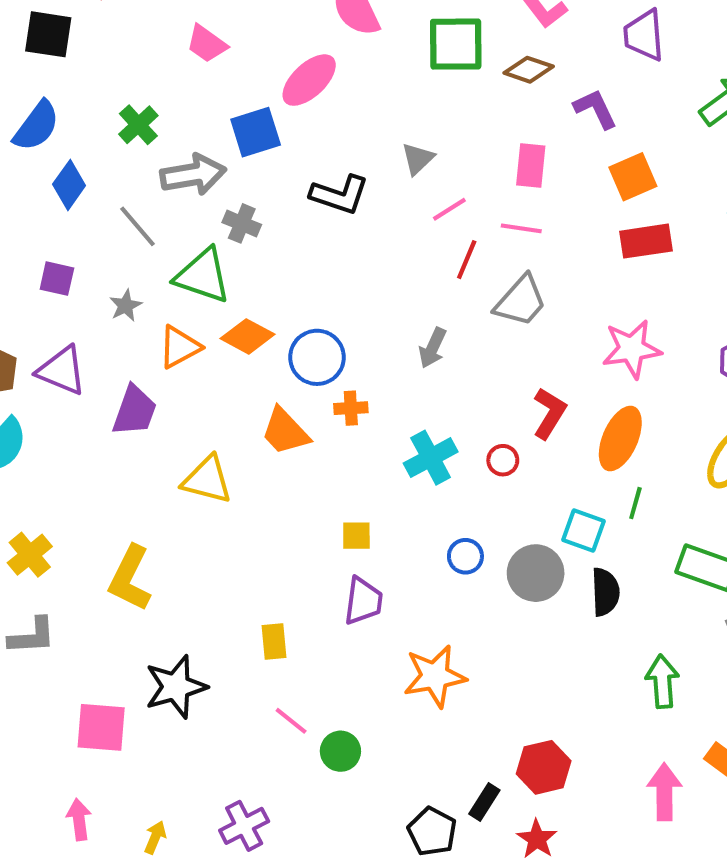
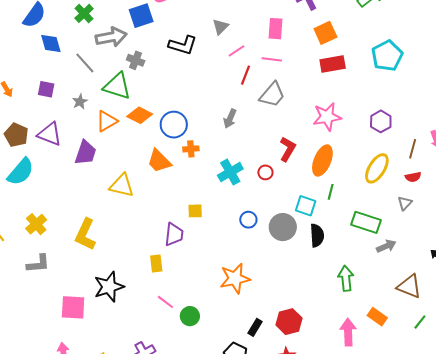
blue diamond: (69, 185) -> (51, 44), turned -50
purple trapezoid: (363, 601) -> (174, 234), moved
black rectangle: (484, 802) -> (255, 327), moved

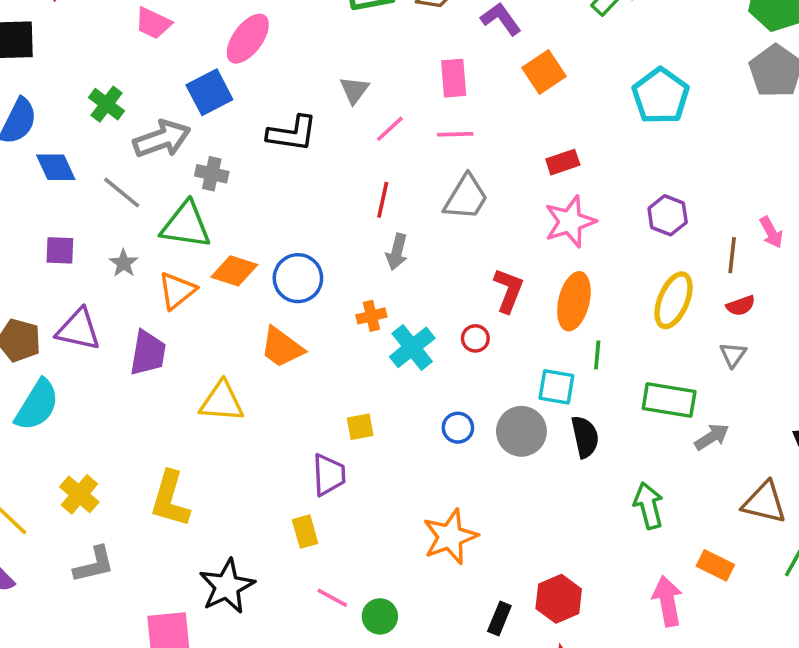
red rectangle: (333, 64) -> (563, 162), moved, size x0.7
red line: (246, 75) -> (383, 200), moved
orange cross: (191, 149) -> (371, 316), moved

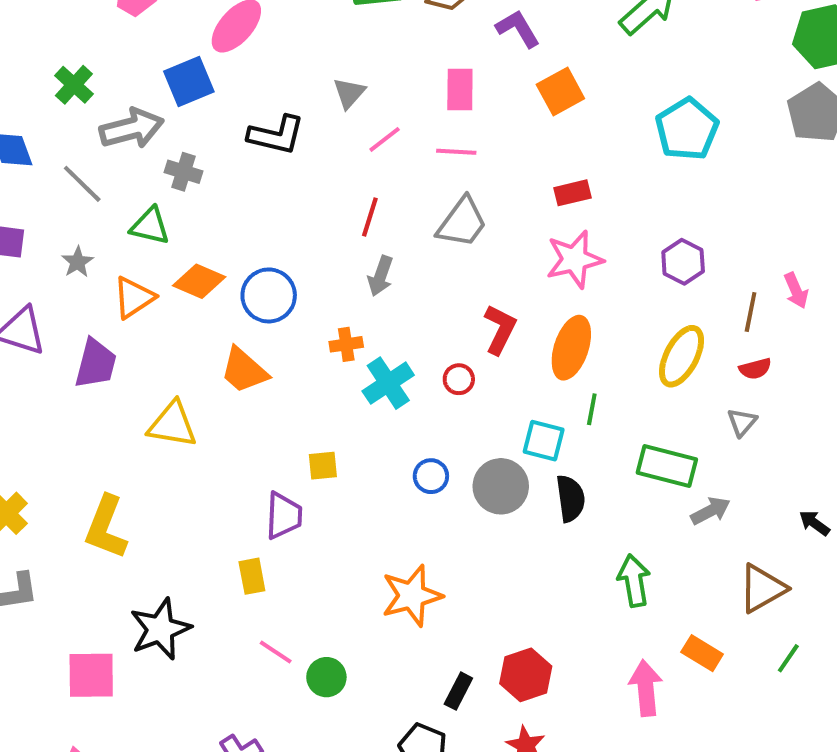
green triangle: (186, 225) -> (150, 226), size x0.7
brown triangle: (764, 502) -> (762, 588), turned -48

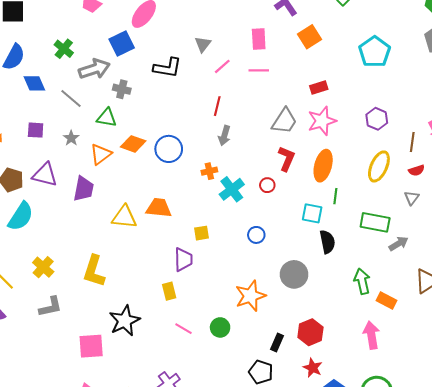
gray trapezoid: (462, 222) -> (284, 121), moved
orange trapezoid: (244, 370) -> (159, 208), moved, turned 148
gray circle: (501, 486) -> (294, 274), moved
orange rectangle: (702, 653) -> (387, 300), moved
green circle: (326, 677) -> (220, 327), moved

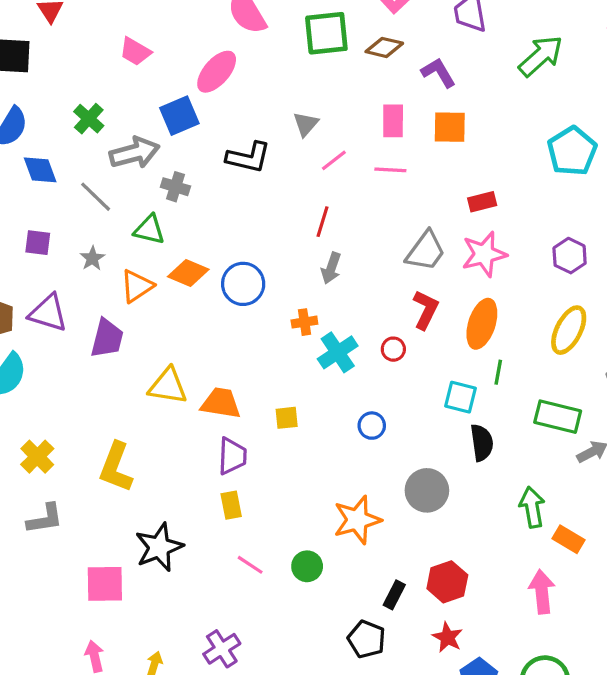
orange square: (309, 37) -> (450, 127), moved, turned 30
orange trapezoid: (159, 208) -> (221, 403), moved
purple trapezoid: (183, 260) -> (232, 456), moved

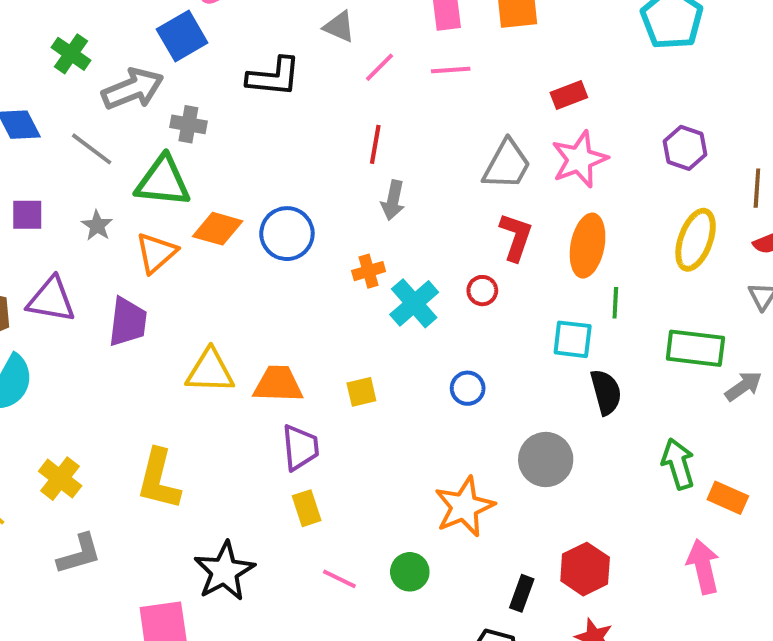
gray triangle: (306, 124) -> (339, 27), turned -40
green triangle: (149, 230) -> (163, 181), size x1.4

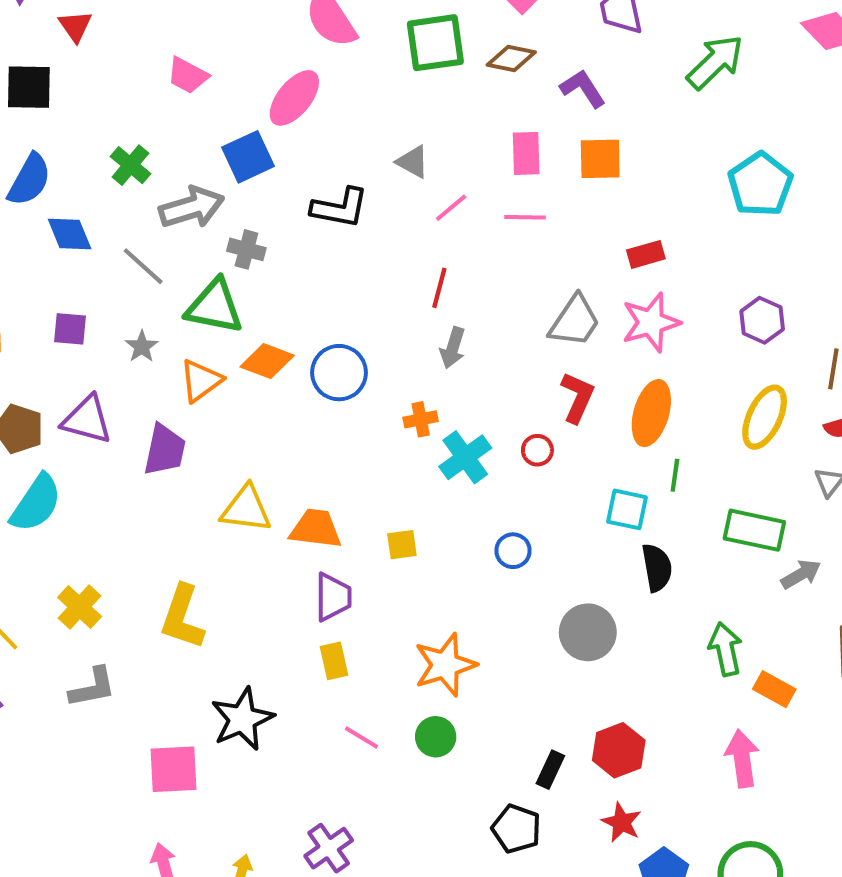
orange star: (464, 507) -> (445, 665), moved

